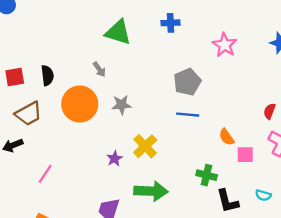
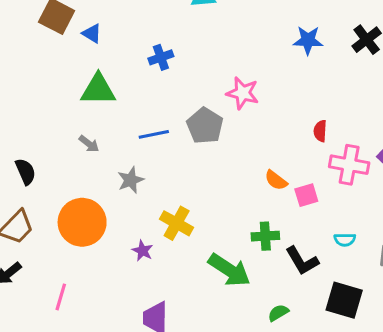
pink star: (225, 45) -> (243, 93), moved
orange circle: (80, 104) -> (82, 222), moved
blue line: (188, 115) -> (154, 134), moved
green arrow: (151, 191) -> (229, 270), moved, turned 48

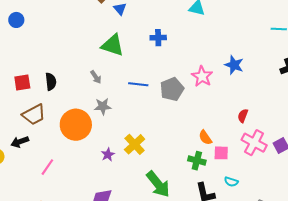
blue star: (308, 40) -> (234, 65), moved
gray star: (131, 180) -> (103, 106), moved
green cross: (265, 236) -> (197, 161), moved
cyan semicircle: (345, 240) -> (231, 182), moved

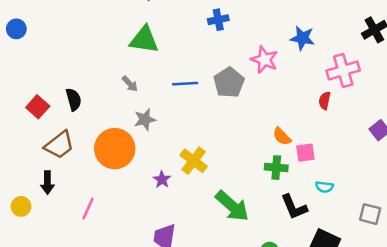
blue cross: (158, 38) -> (218, 20), moved
red square: (22, 83) -> (38, 107), turned -30
black arrow: (20, 142) -> (47, 183), turned -60
pink cross: (254, 143) -> (343, 71), moved, turned -35

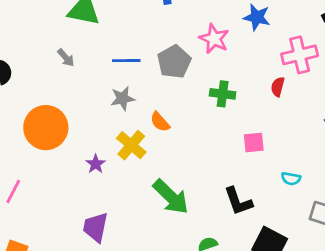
gray star: (145, 119) -> (123, 98), moved
orange semicircle: (282, 136) -> (160, 122), moved
green cross: (276, 168) -> (223, 94), moved
cyan semicircle: (324, 187) -> (291, 179), moved

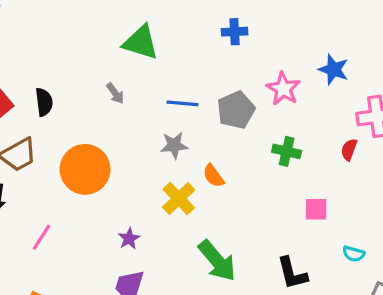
purple star: (96, 164) -> (129, 239), moved

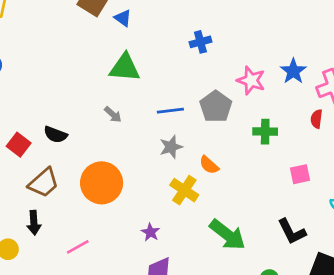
blue star: (333, 70) -> (293, 71), moved, turned 30
black semicircle: (44, 102) -> (55, 135), turned 130
pink line: (41, 237) -> (78, 247), turned 40

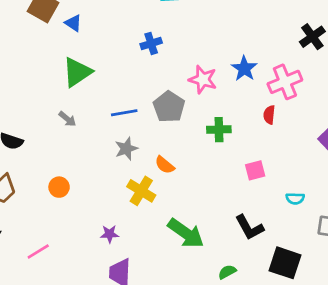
green triangle: (125, 68) -> (77, 72), turned -36
orange circle: (102, 183) -> (59, 187), size x0.5
purple star: (150, 232) -> (110, 234), turned -30

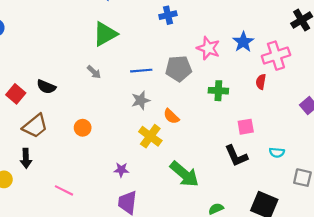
gray pentagon: (169, 107) -> (179, 69), turned 30
black L-shape: (249, 227) -> (236, 156), moved
pink line: (38, 252) -> (64, 190), moved, turned 54

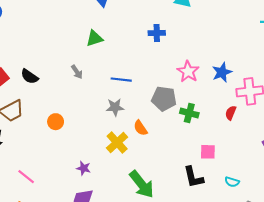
green triangle: (105, 34) -> (95, 38), size x0.7
gray pentagon: (179, 69) -> (164, 99), moved

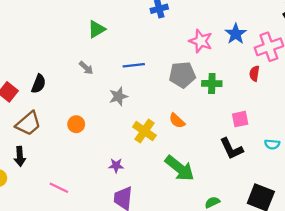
black semicircle: (30, 76) -> (39, 84), turned -90
gray star: (115, 107) -> (118, 96), moved
orange semicircle: (140, 128) -> (177, 121), moved

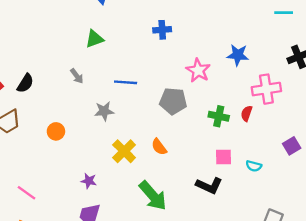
blue star: (236, 34) -> (238, 55), moved, turned 30
green cross: (212, 84) -> (219, 116), moved
cyan semicircle: (272, 144) -> (254, 166), moved
black L-shape: (231, 149) -> (209, 185), turned -50

